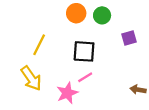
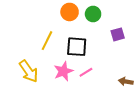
yellow line: (39, 45) -> (47, 41), moved
pink line: (85, 77) -> (86, 72), moved
pink star: (67, 93) -> (63, 71), moved

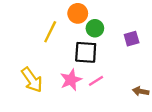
green circle: (93, 14) -> (95, 28), moved
yellow line: (47, 41) -> (50, 32), moved

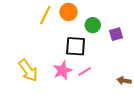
green circle: (95, 28) -> (93, 25), moved
yellow line: (50, 32) -> (45, 15), moved

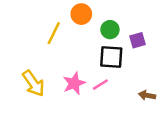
yellow line: (45, 15) -> (54, 33), moved
black square: (76, 46) -> (111, 57), moved

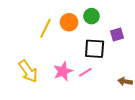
orange circle: (81, 14) -> (69, 22), moved
green circle: (110, 30) -> (91, 16), moved

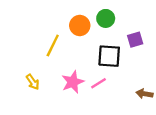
yellow line: (46, 28) -> (53, 45), moved
yellow arrow: (28, 71) -> (33, 82), size x0.6

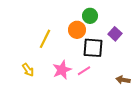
orange circle: (80, 25) -> (77, 30), moved
purple square: (135, 40) -> (115, 34), turned -32

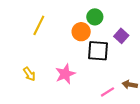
yellow line: (45, 39) -> (39, 25), moved
pink line: (84, 71) -> (108, 92), moved

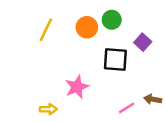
orange circle: (81, 32) -> (87, 27), moved
yellow arrow: (29, 74) -> (48, 109), moved, turned -56

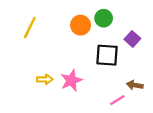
yellow line: (46, 30) -> (30, 27), moved
brown arrow: (153, 99) -> (135, 85), moved
yellow arrow: (48, 109) -> (45, 79), moved

